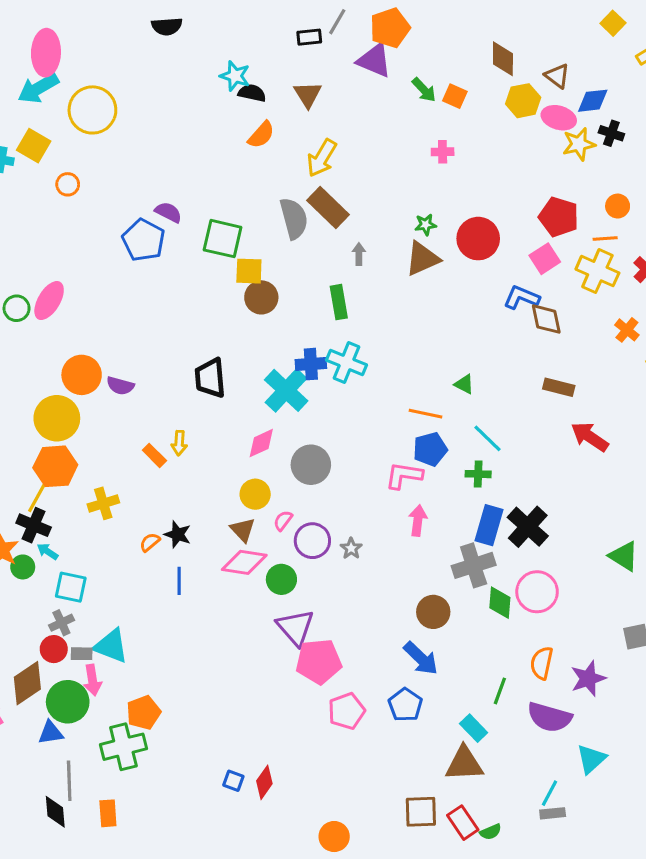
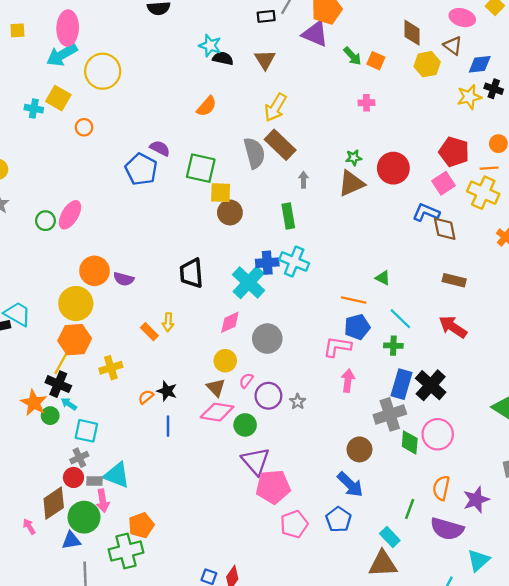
pink ellipse: (559, 118) -> (462, 18), moved
orange semicircle: (261, 135) -> (207, 106), moved
red arrow: (590, 437) -> (453, 327), moved

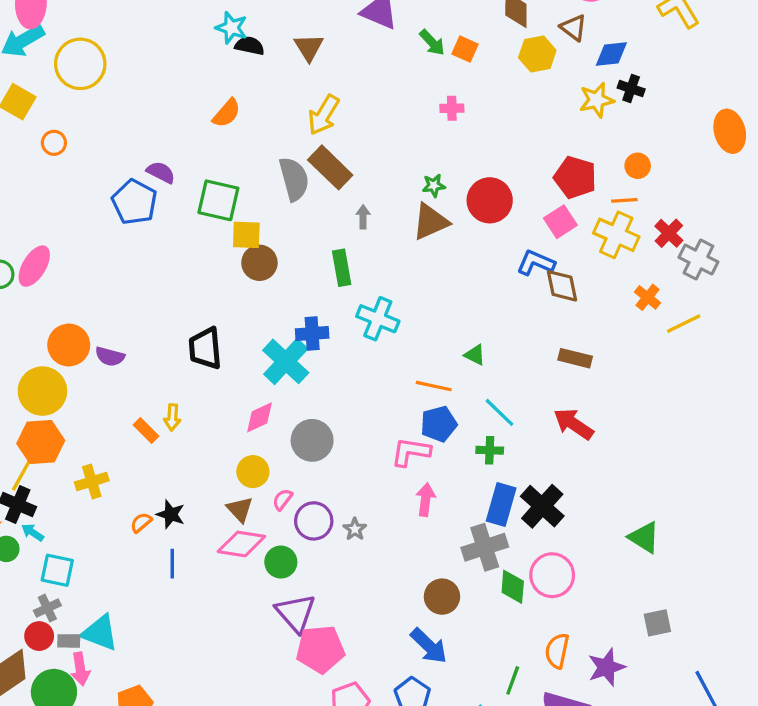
cyan cross: (294, 262) -> (378, 319), moved

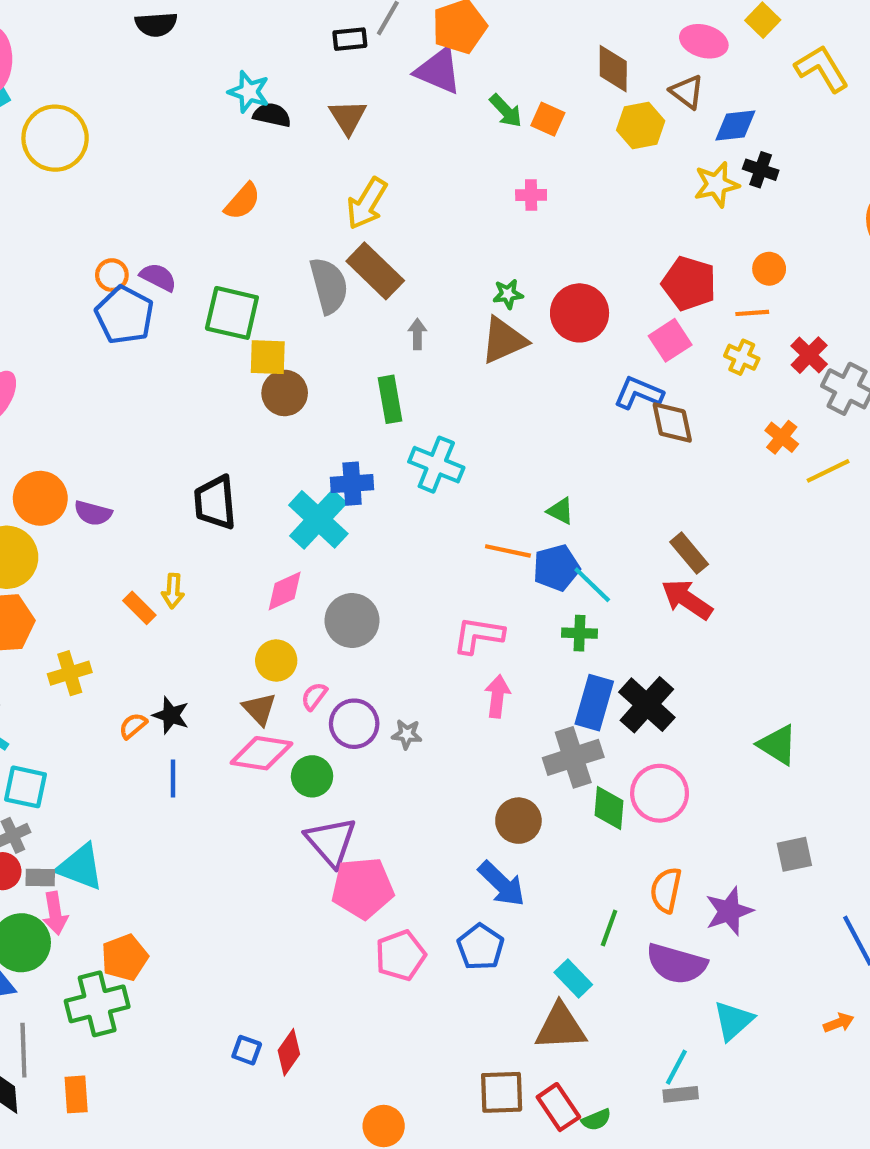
orange circle: (54, 143) -> (112, 275), moved
yellow cross: (616, 235) -> (742, 357), size x0.6
brown rectangle: (575, 358) -> (689, 553), moved, turned 36
blue pentagon: (439, 424) -> (556, 568), moved
gray star: (355, 529) -> (407, 734), turned -30

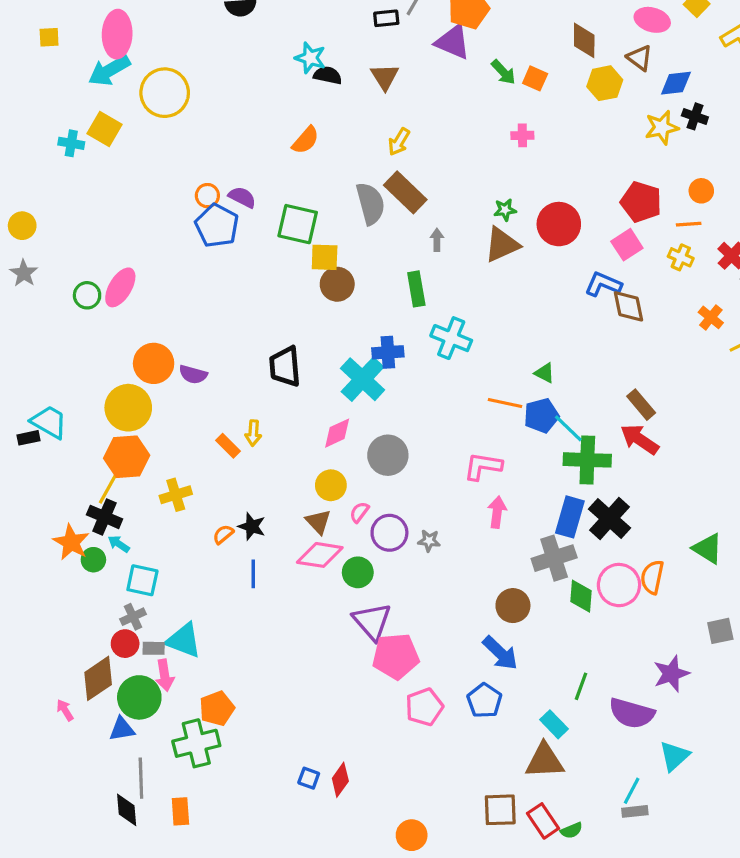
yellow arrow: (367, 203) -> (399, 142), size x0.7
green cross: (580, 633) -> (587, 460), moved, size x1.8
orange semicircle: (666, 890) -> (652, 577), moved

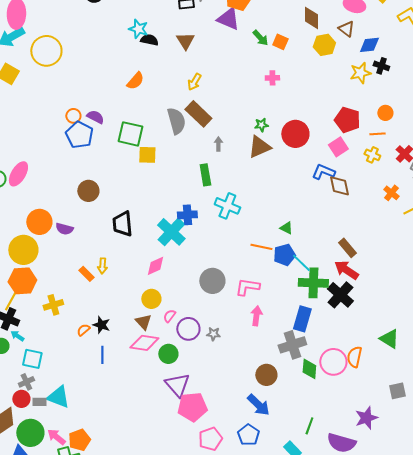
brown circle: (337, 284) -> (88, 191), moved
gray circle: (388, 455) -> (212, 281), moved
black cross: (609, 519) -> (340, 295), moved
pink arrow: (165, 675) -> (56, 437), moved, turned 138

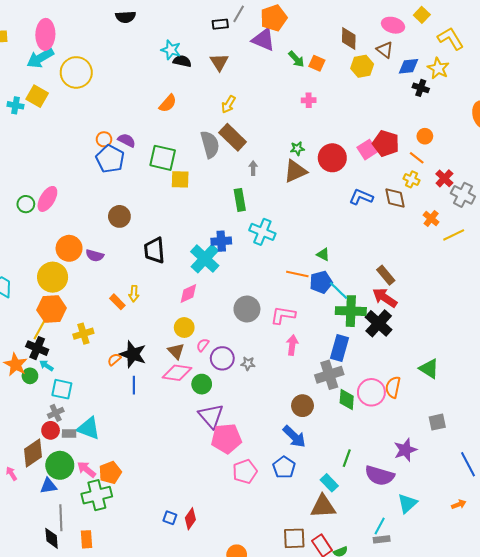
yellow star: (360, 73) -> (438, 68), moved, turned -30
orange line: (377, 134) -> (417, 158), turned 42
pink square: (338, 147) -> (367, 150), moved
brown diamond: (339, 186) -> (395, 198), moved
black star: (101, 325) -> (133, 354), size x1.5

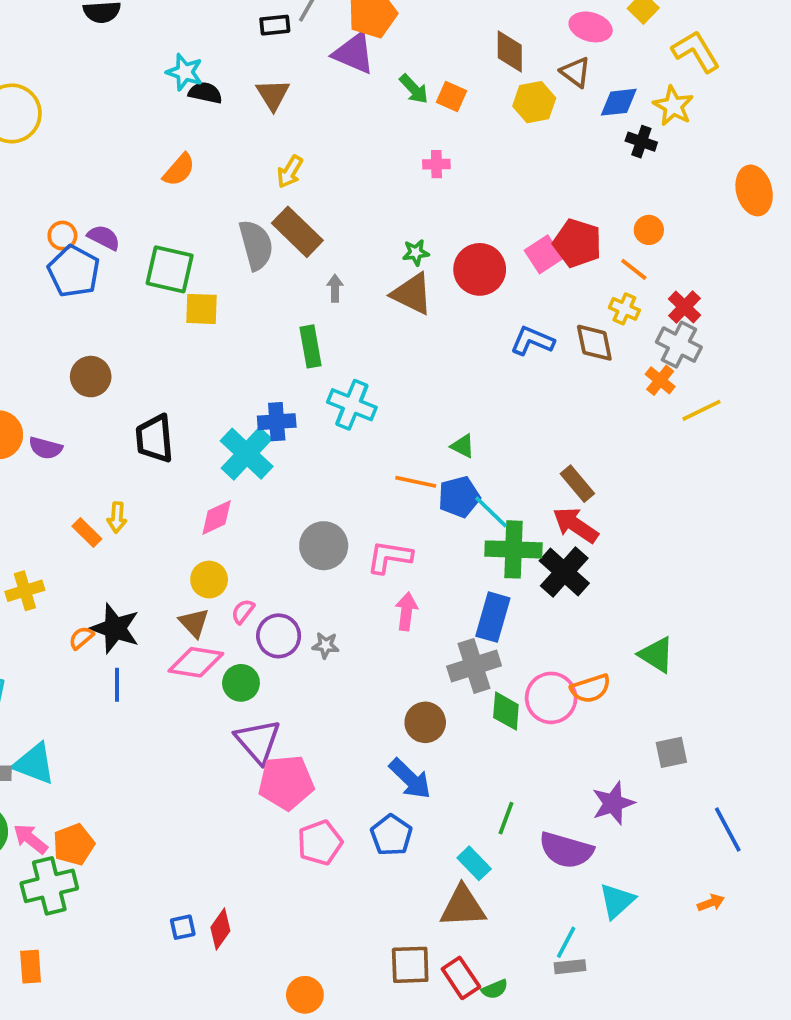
brown triangle: (295, 171) -> (412, 294), turned 50
gray cross: (463, 195) -> (679, 345), moved
orange semicircle: (393, 387) -> (591, 689), turned -120
blue square: (170, 518) -> (183, 927), turned -32

